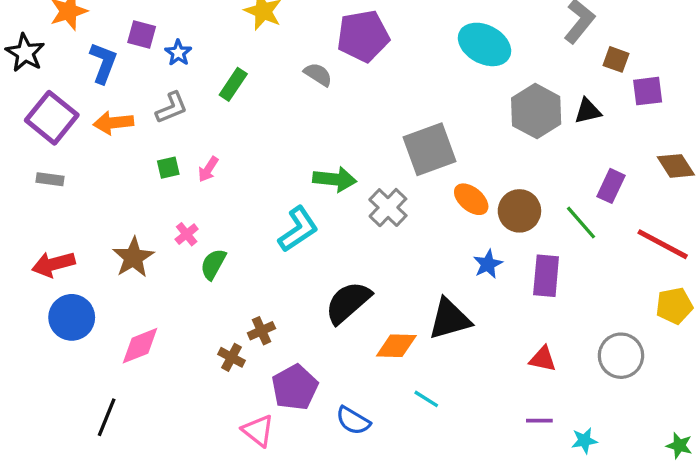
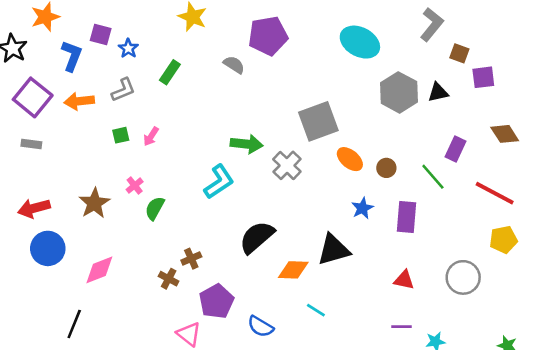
brown circle: (519, 211) -> (386, 168), size x0.6

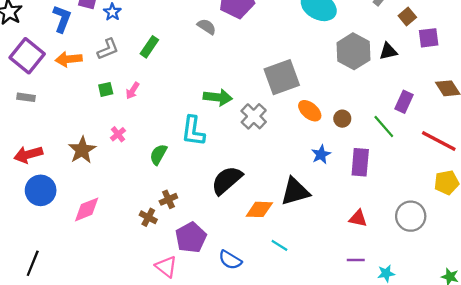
brown square: (459, 53) -> (407, 17), turned 30
green rectangle: (170, 72) -> (149, 47), moved
cyan L-shape: (219, 182) -> (193, 131), turned 132
green semicircle: (155, 208) -> (158, 154), moved
black line: (74, 324) -> (33, 263), moved

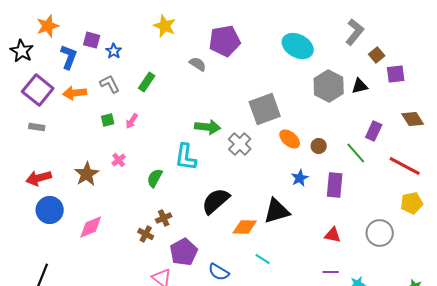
gray L-shape: (108, 49) -> (110, 84), turned -95

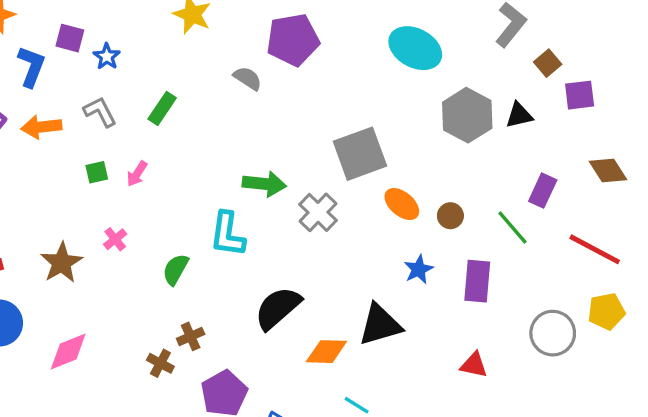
gray circle: (380, 233) -> (553, 333), moved

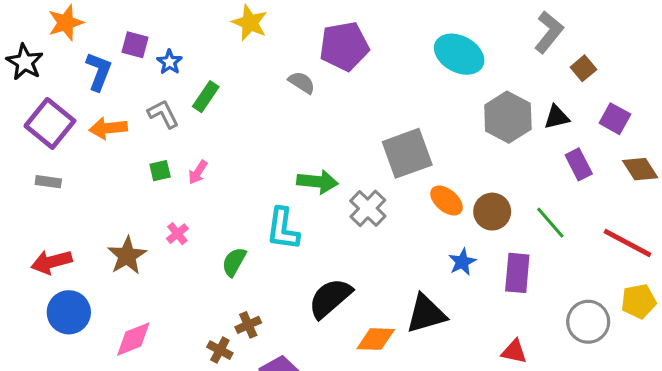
purple square: (580, 95) -> (615, 119), moved, turned 36
green rectangle: (162, 108) -> (206, 97), moved
purple rectangle: (543, 191) -> (579, 164), moved, turned -52
brown circle: (450, 216) -> (492, 212), size x1.5

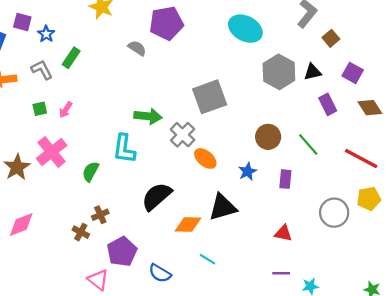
orange ellipse: (447, 201) -> (205, 158), moved
pink cross: (177, 234) -> (52, 152), size x2.0
purple rectangle: (517, 273) -> (285, 179), size x0.7

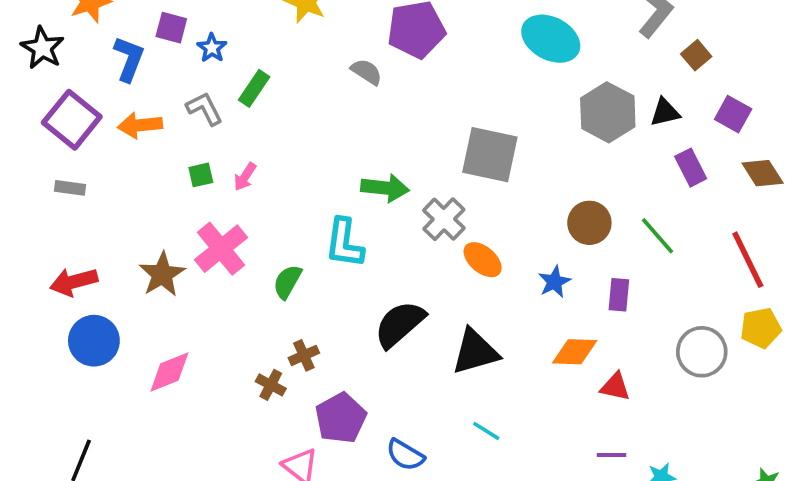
gray square: (210, 97) -> (490, 155), turned 32
red line: (361, 158) -> (748, 260), turned 36
black triangle: (223, 207) -> (475, 352), moved
orange diamond: (188, 225) -> (575, 352), moved

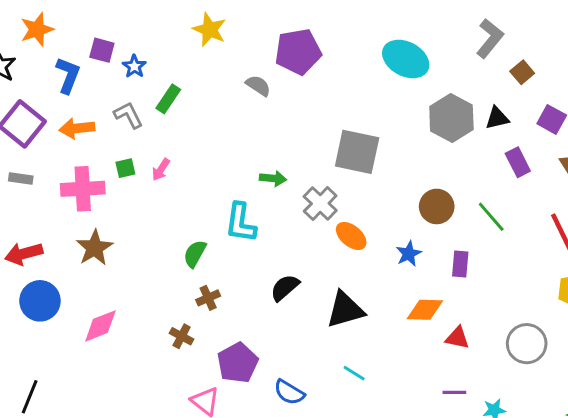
green arrow: (385, 188) -> (273, 178), size x0.7
pink cross: (221, 249) -> (83, 189), moved, turned 36
black semicircle: (400, 324) -> (285, 288), size x0.7
gray circle: (702, 352) -> (527, 344), moved
brown cross: (304, 355) -> (208, 298), moved

